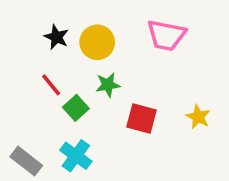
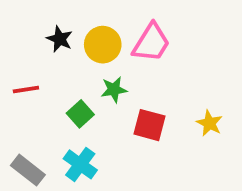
pink trapezoid: (166, 35) -> (151, 43), moved, turned -69
red line: (51, 85) -> (26, 90), moved, turned -60

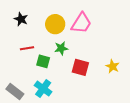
black star: (60, 39) -> (21, 19), moved
red line: (26, 90) -> (27, 48), moved
green square: (80, 114) -> (43, 61), turned -32

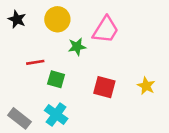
black star: (21, 19) -> (17, 19), moved
yellow circle: (55, 24) -> (57, 19), moved
green star: (61, 48) -> (77, 47), moved

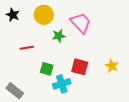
pink trapezoid: (106, 30) -> (81, 23), turned -75
green square: (56, 79) -> (47, 69), moved
cyan cross: (56, 115) -> (62, 84), moved, turned 36

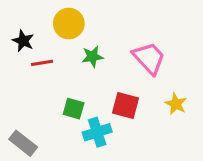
black star: (13, 15) -> (23, 41), moved
pink trapezoid: (81, 23) -> (149, 58), moved
red line: (27, 48) -> (42, 63), moved

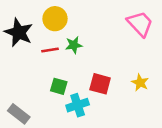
black star: (23, 41) -> (19, 32), size x1.6
pink trapezoid: (149, 58) -> (140, 24), moved
red line: (42, 63) -> (50, 50), moved

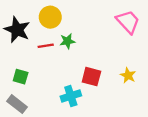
green square: (59, 86) -> (21, 77), moved

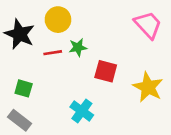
yellow star: (128, 75) -> (148, 87), size x1.6
red square: (91, 77) -> (106, 71), moved
cyan cross: (71, 96) -> (82, 111), turned -36

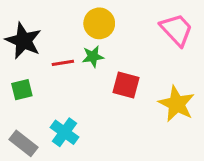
yellow circle: (58, 20) -> (99, 23), moved
green square: (24, 88) -> (22, 90), moved, turned -30
cyan cross: (82, 111) -> (64, 132), moved

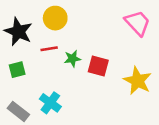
yellow circle: (99, 23) -> (55, 18), moved
green star: (93, 57) -> (72, 59), moved

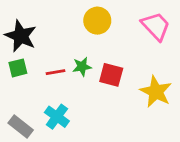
yellow circle: (55, 18) -> (97, 21), moved
red line: (49, 49) -> (55, 72), moved
green square: (17, 70) -> (18, 68), moved

